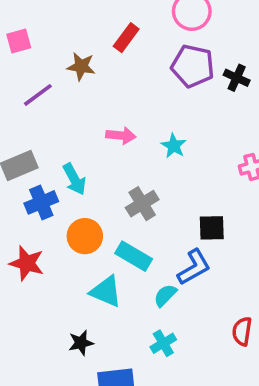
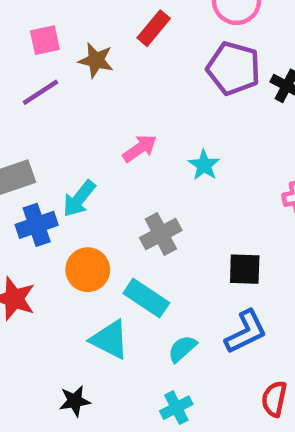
pink square: (19, 41) -> (45, 40), moved
pink arrow: (121, 135) -> (140, 148), turned -44
cyan arrow: (74, 179) -> (79, 199), turned 64
blue L-shape: (194, 267) -> (246, 332), moved

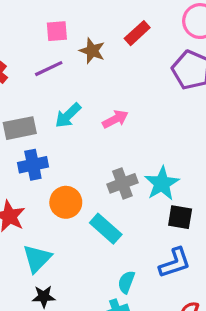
cyan star: (204, 165) -> (162, 184), moved, size x1.5
cyan arrow: (79, 199) -> (68, 115), moved
cyan triangle: (110, 340) -> (37, 258), moved, turned 40
cyan semicircle: (182, 349) -> (126, 282), moved, turned -35

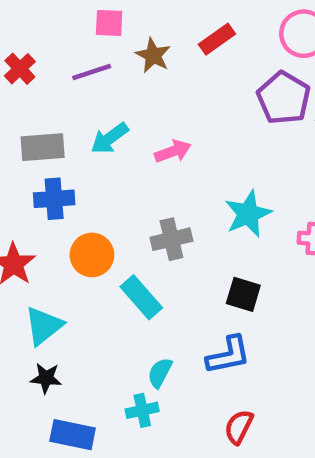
cyan star: (162, 184) -> (248, 214), moved

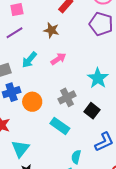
brown star: (153, 55) -> (51, 30), moved
orange circle: (92, 255) -> (32, 102), moved
black square: (243, 294) -> (92, 111), moved, turned 35

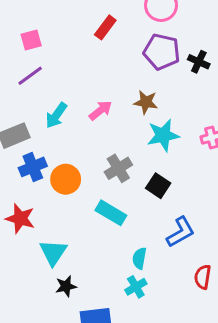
brown star: (51, 30) -> (146, 102), moved
cyan star: (98, 78) -> (163, 135), turned 30

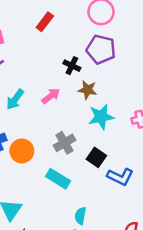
red rectangle: (105, 27) -> (45, 22), moved
black cross: (199, 62) -> (72, 66), moved
blue L-shape: (181, 232) -> (120, 177), moved, turned 55

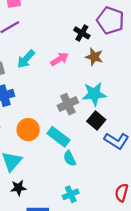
cyan star: (101, 117) -> (94, 94), moved
orange circle: (22, 151) -> (28, 130), moved
cyan semicircle: (80, 216) -> (70, 158), moved, turned -42

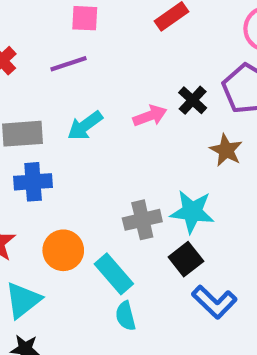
brown star: (94, 57) -> (226, 150), moved
pink arrow: (60, 59) -> (150, 116), moved

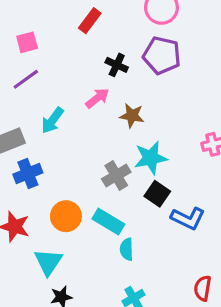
black cross: (193, 100) -> (117, 65), moved
brown star: (226, 150) -> (132, 116), moved
cyan semicircle: (126, 316) -> (127, 249), turned 30

